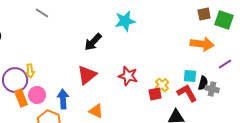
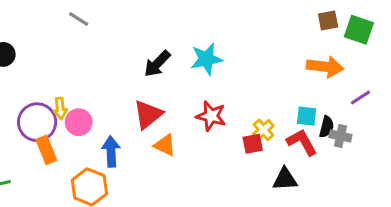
cyan star: (125, 21) -> (206, 59), moved
pink circle: (37, 95) -> (79, 122), moved
orange triangle: (96, 111) -> (165, 145), moved

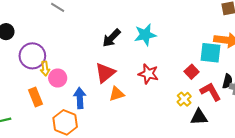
cyan square: (307, 116) -> (211, 53), moved, size x1.5
purple circle: (37, 122) -> (32, 56), moved
yellow cross: (263, 130) -> (184, 99), moved
red square: (253, 144) -> (192, 72), moved, turned -32
orange triangle: (165, 145) -> (117, 94), turned -42

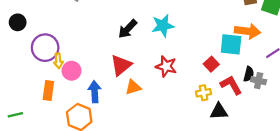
orange rectangle: (36, 97) -> (48, 91), turned 30
yellow cross: (184, 99) -> (204, 93), turned 32

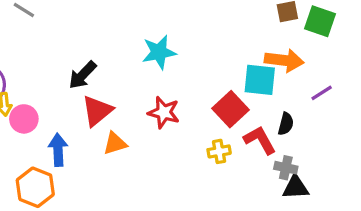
black arrow: (128, 29) -> (82, 75), moved
red square: (211, 64) -> (230, 109), size x1.5
gray cross: (259, 81) -> (286, 168), moved
black triangle: (219, 111) -> (296, 187), moved

